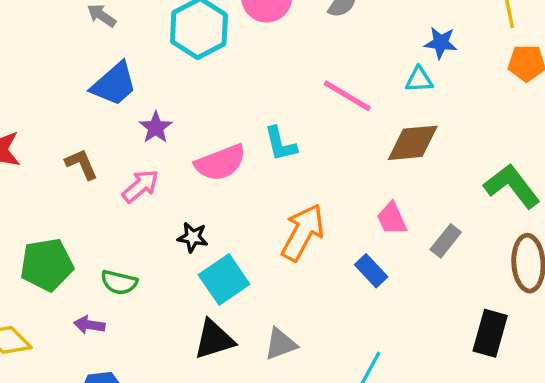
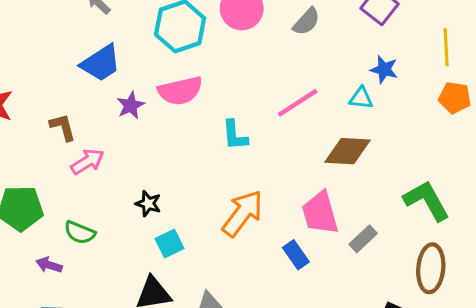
pink line: (347, 96) -> (298, 103), turned -72
pink semicircle: (221, 163) -> (180, 91), moved
pink arrow: (140, 186) -> (88, 162), moved
pink trapezoid: (392, 219) -> (320, 213), size x1.5
cyan square: (224, 280) -> (170, 244), size x0.7

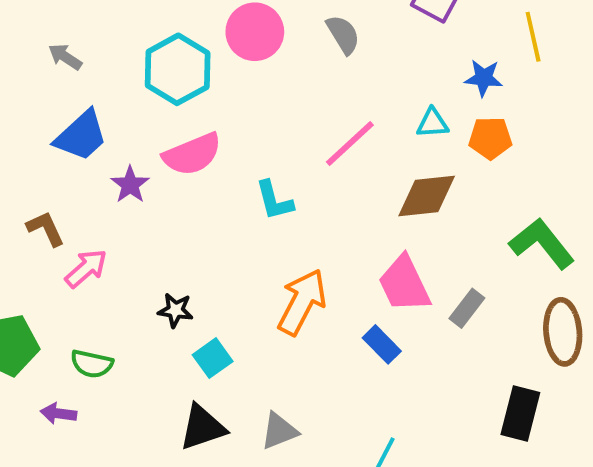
gray semicircle: (306, 22) -> (343, 34), turned -64
blue star: (384, 69) -> (484, 78), moved
orange pentagon: (455, 98) -> (490, 138), moved

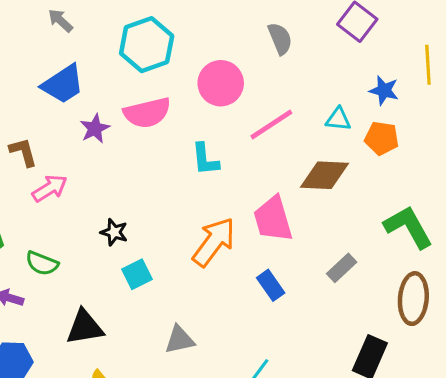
pink circle: (255, 32) -> (221, 83), moved
pink trapezoid: (404, 284) -> (273, 219), moved
black triangle: (203, 427) -> (85, 327), moved

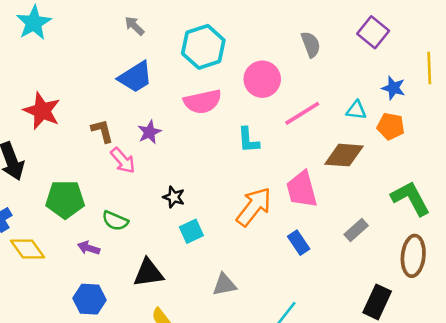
purple star: (95, 129) -> (149, 132), moved
pink arrow: (50, 188) -> (123, 161), turned 80

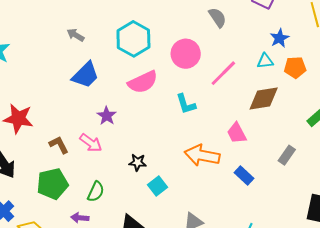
blue star: (393, 88) -> (279, 38), moved, turned -30
brown L-shape: (102, 131) -> (59, 145), moved
pink trapezoid: (302, 189) -> (237, 133), size x0.7
orange arrow: (254, 207) -> (202, 155), turned -104
green semicircle: (115, 221) -> (96, 192), turned -75

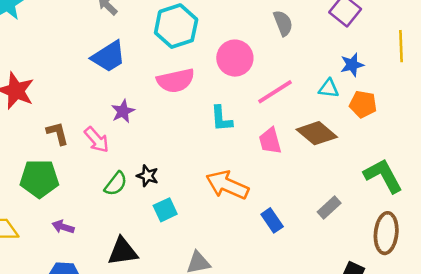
brown diamond: (264, 98) -> (317, 133), turned 36
pink trapezoid: (237, 133) -> (270, 141), moved
green semicircle: (96, 192) -> (116, 184), moved

